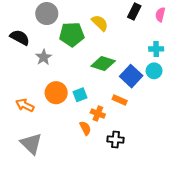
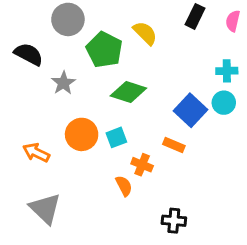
green pentagon: (72, 34) -> (104, 50), turned 30
green diamond: (103, 64) -> (128, 92), moved
black cross: (116, 140) -> (174, 221), moved

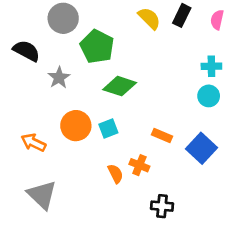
yellow semicircle: (145, 33) -> (149, 18), moved
blue square: (191, 110) -> (202, 148), moved
orange cross: (142, 165) -> (139, 165), moved

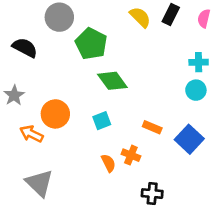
gray star: (59, 78) -> (14, 95), moved
green diamond: (120, 86) -> (112, 81), turned 36
orange circle: (76, 126) -> (55, 114), moved

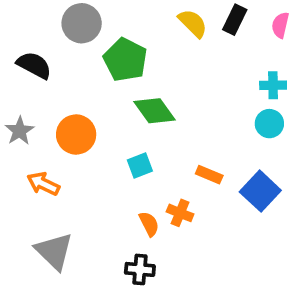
orange circle: (55, 114) -> (76, 134), moved
black cross: (152, 194) -> (140, 269), moved

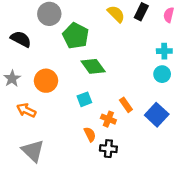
orange rectangle: (209, 175) -> (126, 105), turned 32
orange cross: (180, 213) -> (108, 119), moved
black cross: (140, 269) -> (108, 149), moved

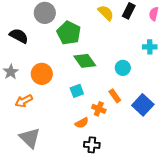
cyan circle: (162, 74) -> (123, 68), moved
orange arrow: (26, 110) -> (24, 101), turned -54
orange semicircle: (90, 134) -> (82, 123), turned 88
black cross: (108, 149) -> (92, 145), moved

